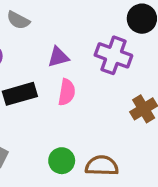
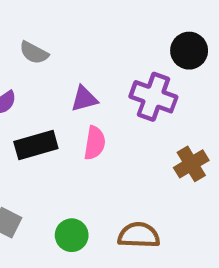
green circle: (62, 161) -> (72, 235), moved

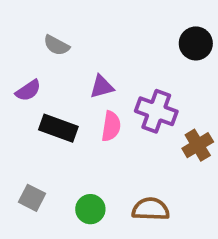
purple cross: (153, 97) -> (156, 111), moved
black rectangle: (36, 145) -> (58, 128), turned 36

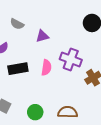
purple triangle: (102, 87) -> (42, 36), moved
black rectangle: (58, 128) -> (18, 69), turned -30

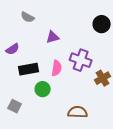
gray semicircle: (17, 24) -> (28, 17), moved
green circle: (35, 112) -> (43, 89), moved

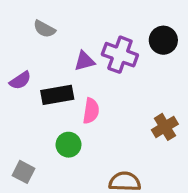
purple cross: (81, 60) -> (120, 55), moved
black rectangle: (29, 69) -> (57, 95), moved

